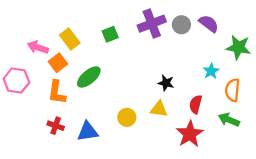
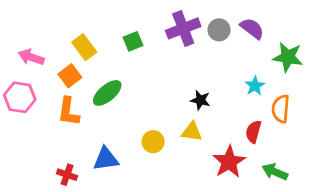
pink arrow: (38, 47) -> (31, 57), moved
red semicircle: (196, 104) -> (253, 132), moved
green arrow: (229, 120) -> (275, 172), moved
red cross: (56, 126) -> (67, 175), moved

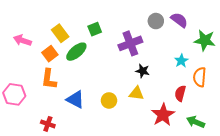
purple cross: (183, 28) -> (130, 43), moved
green ellipse: (107, 93) -> (76, 52), moved
pink hexagon: (20, 97) -> (14, 94), moved
blue triangle: (106, 159) -> (75, 99), moved, turned 36

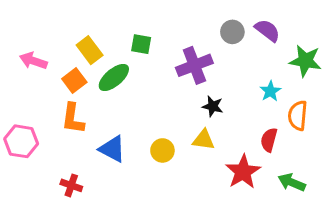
green square: (95, 29) -> (141, 44), turned 32

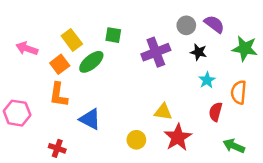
cyan star: (270, 91) -> (207, 80), moved
black star: (213, 106) -> (198, 52), moved
yellow circle: (162, 150) -> (136, 140), moved
red star: (243, 172) -> (178, 137), moved

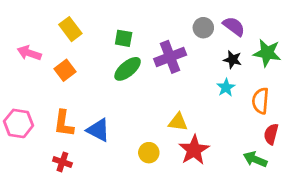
yellow rectangle: (72, 40) -> (70, 29), moved
black star: (198, 52) -> (233, 60), moved
green ellipse: (91, 62) -> (128, 69), moved
orange L-shape: (58, 95) -> (64, 123), moved
red semicircle: (216, 112) -> (271, 134), moved

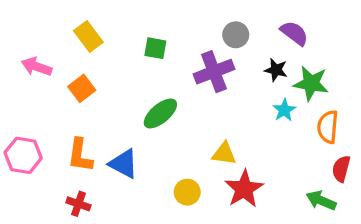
gray circle: (203, 28) -> (236, 35), moved
green star: (267, 53) -> (311, 83), moved
black star: (233, 60) -> (276, 70), moved
green ellipse: (128, 69) -> (160, 113), moved

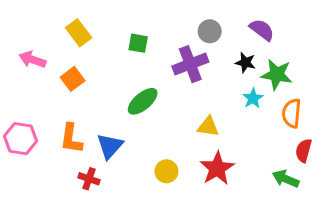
yellow triangle: (224, 154) -> (208, 127), moved
blue triangle: (124, 164) -> (110, 146), turned 44
red cross: (78, 204) -> (89, 179), moved

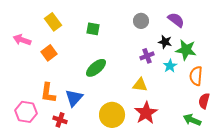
purple cross: (190, 64) -> (147, 56), moved, size x0.6
pink hexagon: (20, 139) -> (26, 112), moved
yellow circle: (166, 171) -> (112, 115), size x1.6

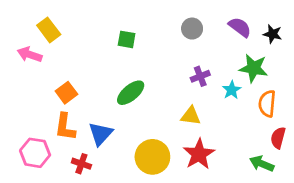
yellow rectangle: (53, 22) -> (49, 30), moved
black star: (165, 42) -> (273, 34), moved
orange square: (49, 53) -> (66, 93), moved

